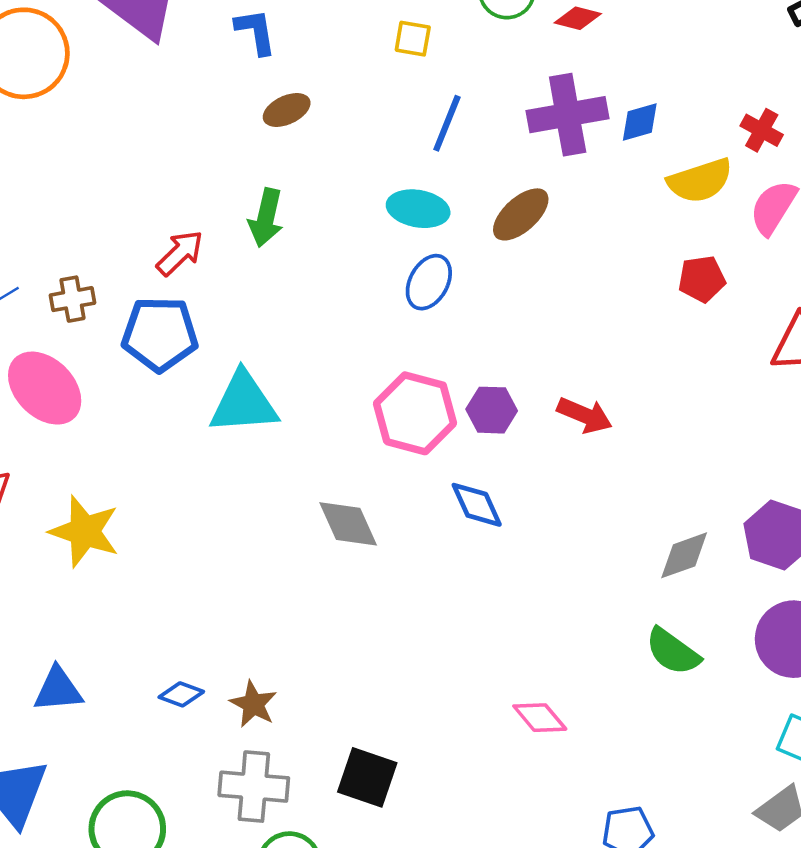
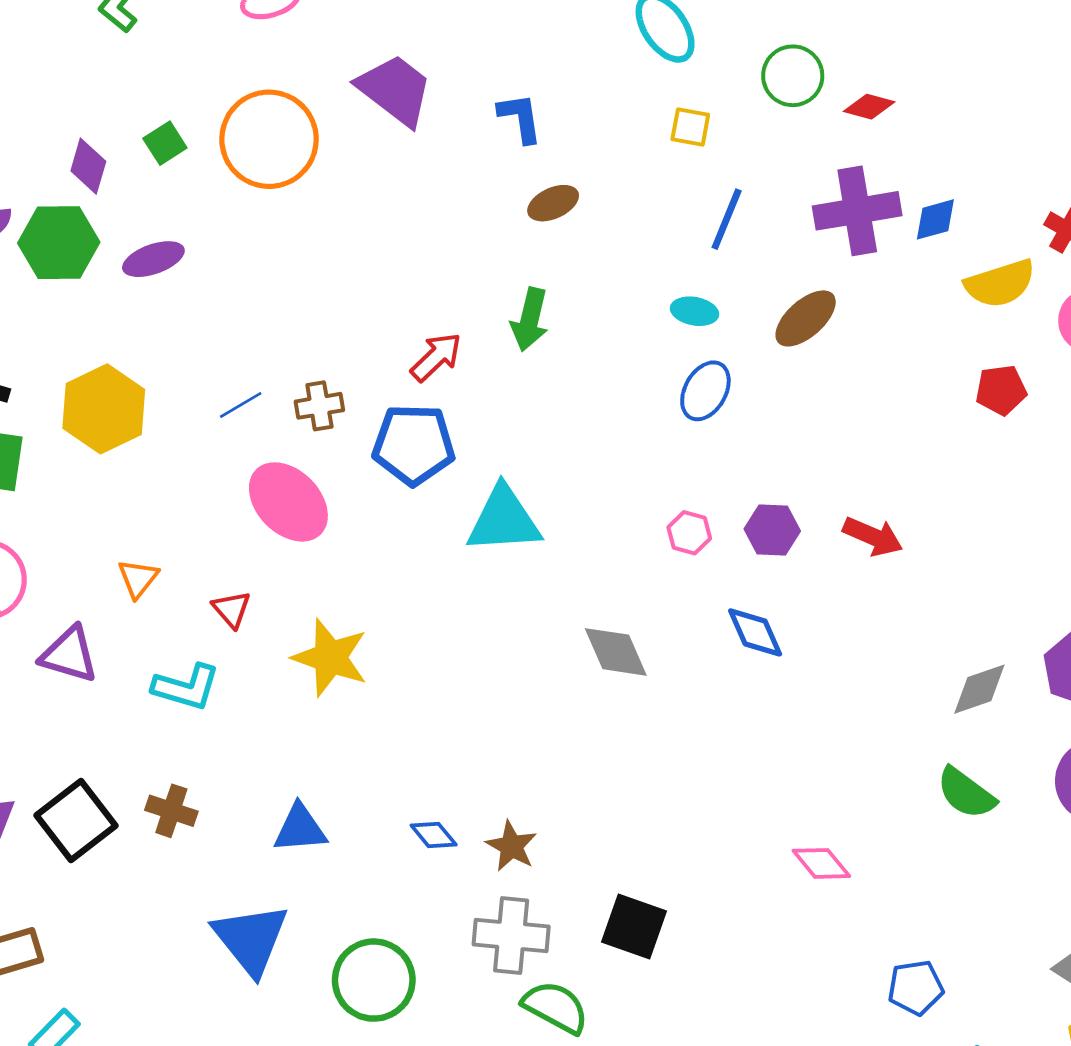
cyan ellipse: (418, 209) -> (694, 311), size x0.7
pink hexagon: (415, 413) -> (689, 533), size x0.5
blue diamond: (181, 694) -> (434, 835), turned 30

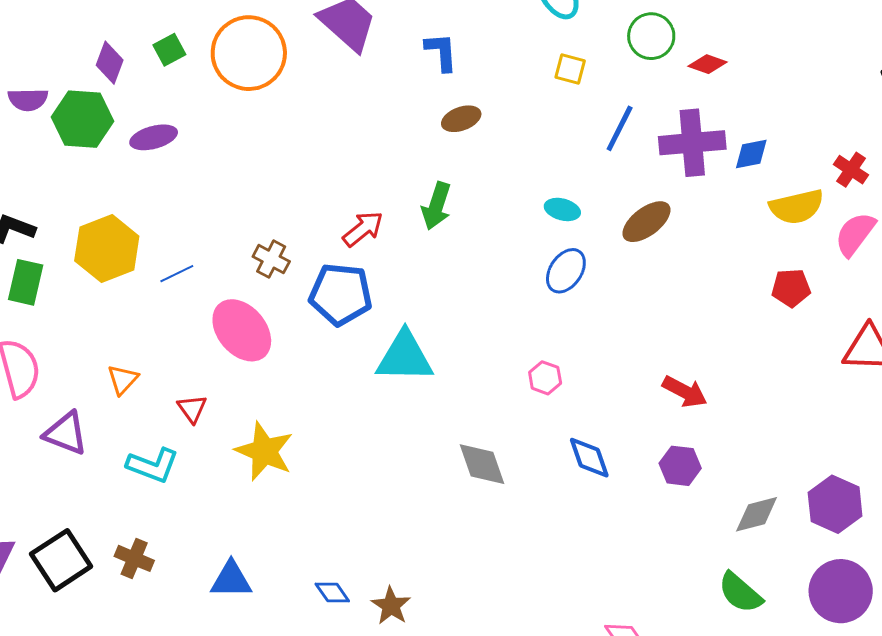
blue line: (727, 219) -> (620, 128), moved
blue line: (241, 405) -> (177, 274), moved
brown cross: (319, 406) -> (271, 259), turned 33
purple hexagon: (772, 530) -> (680, 466), moved

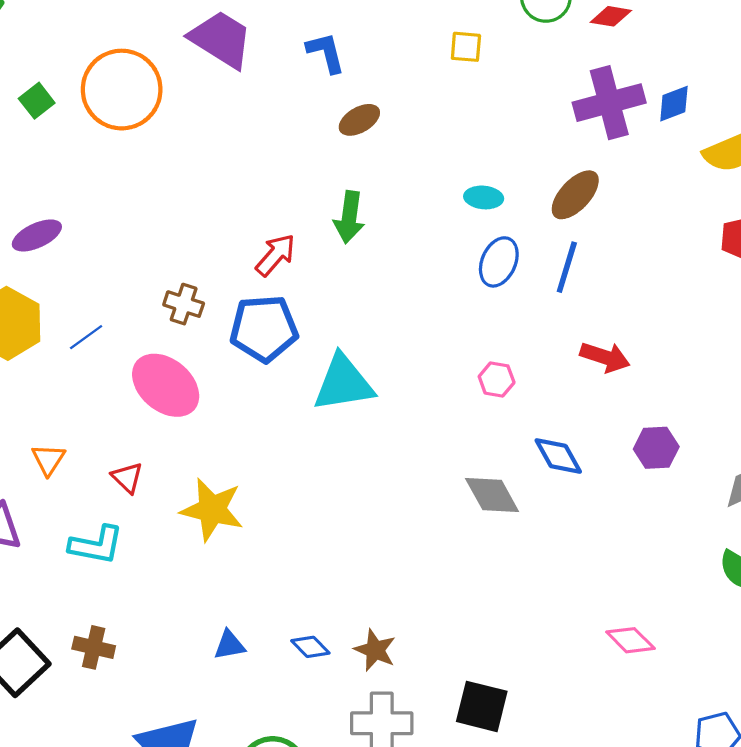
blue line: (620, 128) -> (567, 267), moved
purple ellipse: (154, 137) -> (37, 235), moved
red arrow: (685, 392) -> (605, 357), moved
gray diamond: (482, 464) -> (492, 495), moved
blue triangle: (231, 580) -> (229, 645), moved, size x0.7

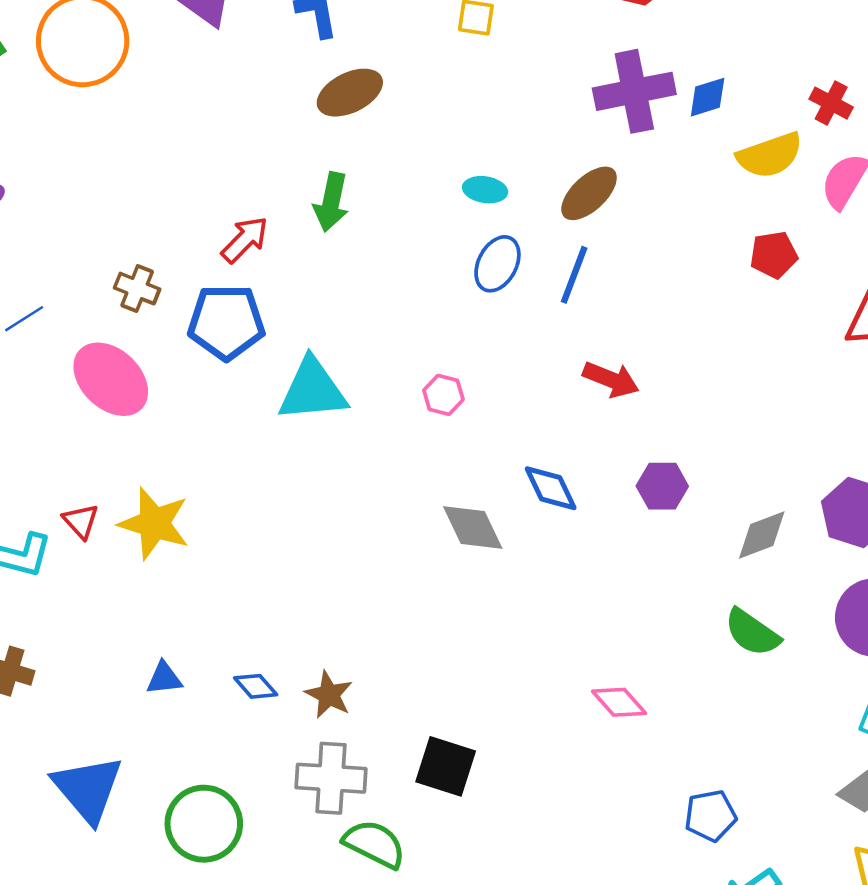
brown ellipse: (359, 120) -> (350, 93), size x1.4
pink hexagon: (497, 379) -> (443, 395), moved
red triangle: (127, 478) -> (81, 521), moved

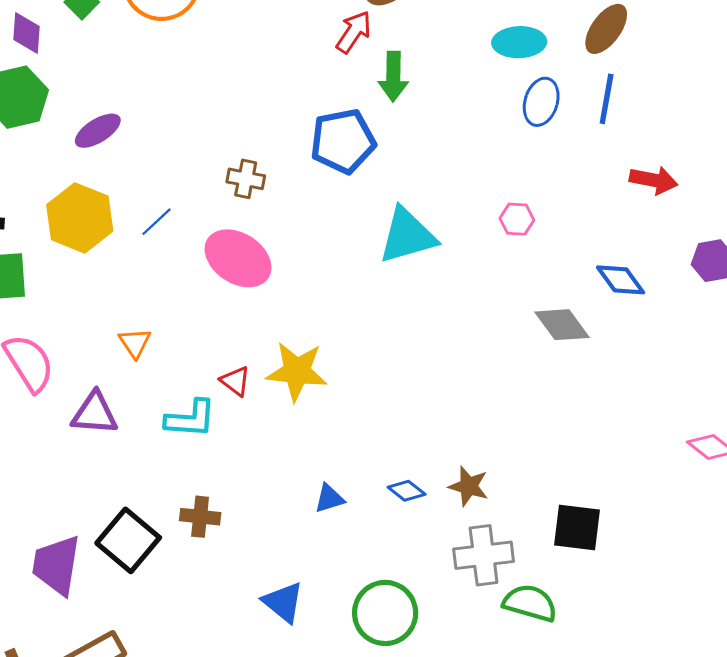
cyan ellipse: (485, 190) -> (519, 42), size x1.4
red arrow: (245, 240) -> (354, 32), moved
blue pentagon: (226, 322) -> (343, 141), moved
blue triangle: (88, 789) -> (283, 602), size x0.7

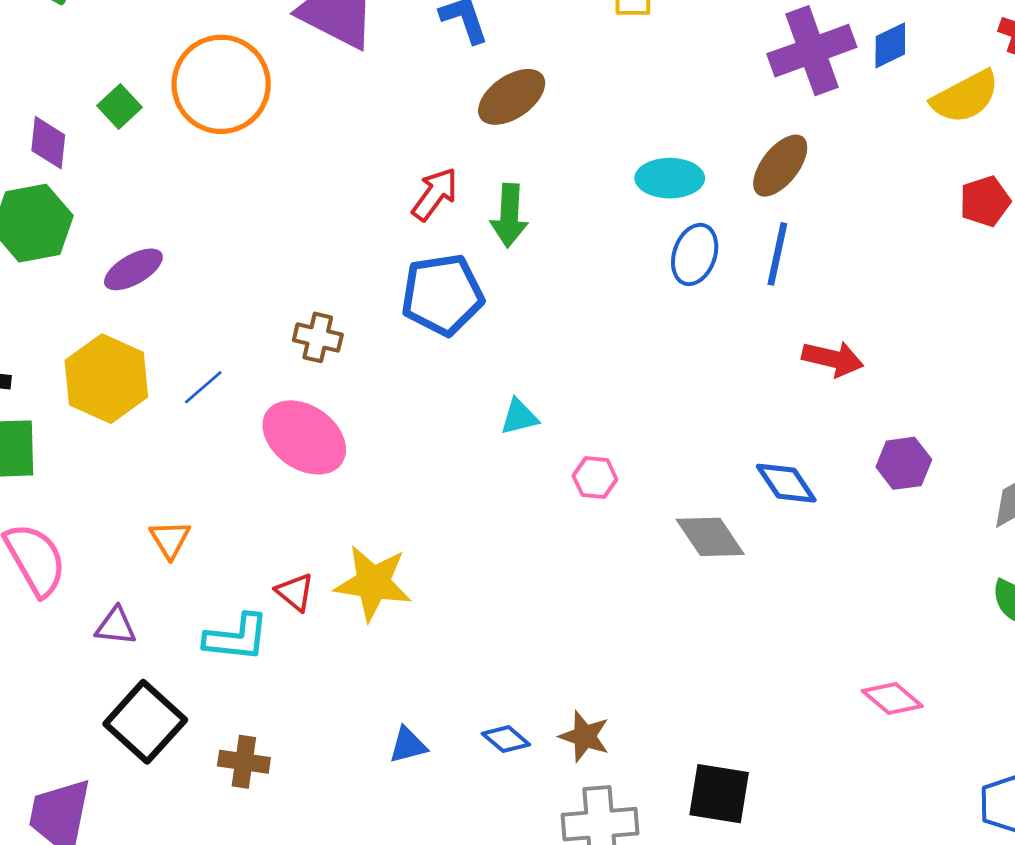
red arrow: (354, 32) -> (435, 194), moved
pink hexagon: (517, 219) -> (595, 478), moved
cyan triangle: (407, 236) -> (519, 417), size x0.5
purple triangle: (95, 413) -> (116, 626), size x0.7
black square: (128, 540) -> (145, 722), moved

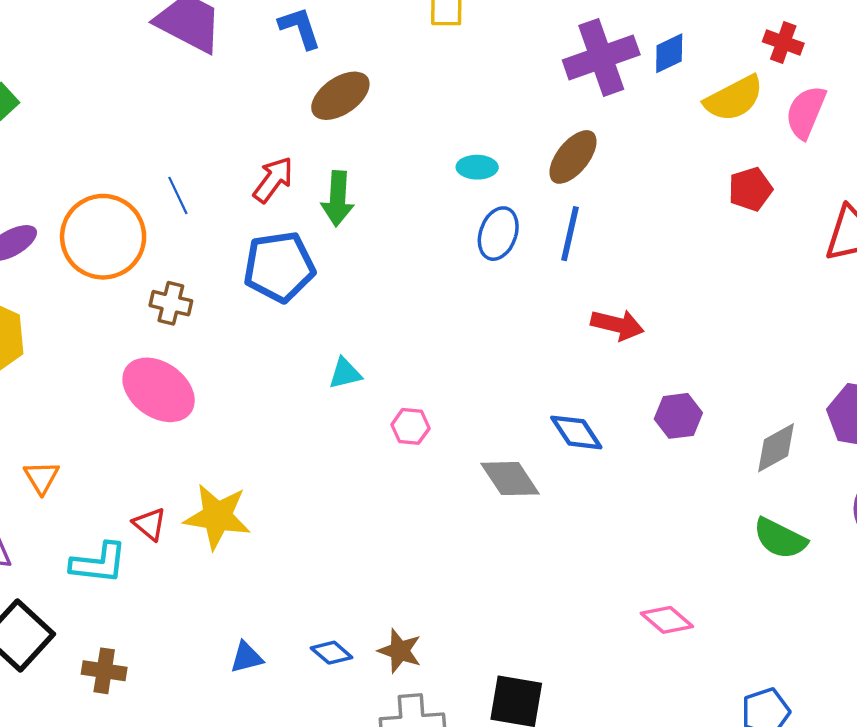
orange circle: (221, 84) -> (103, 237), moved
cyan ellipse: (670, 178) -> (477, 167), size x0.7
blue line: (203, 387) -> (178, 195), moved, turned -75

